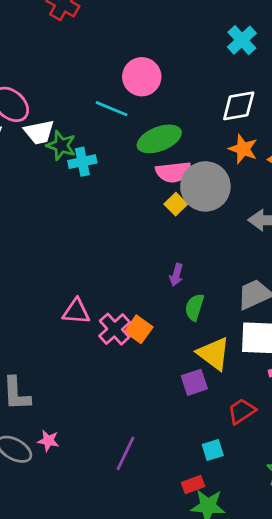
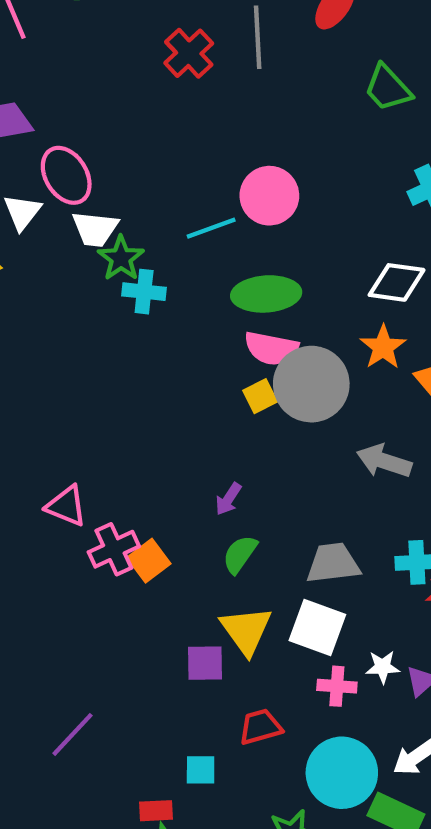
cyan line: (112, 109) -> (211, 228), turned -60

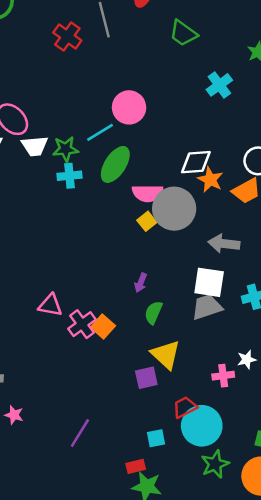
green star: (121, 258) -> (65, 149), moved, turned -30
white diamond: (397, 282) -> (196, 162), moved
green ellipse: (266, 294) -> (115, 164), moved, turned -42
white square: (317, 628) -> (209, 282), moved
cyan circle: (342, 773) -> (202, 426), moved

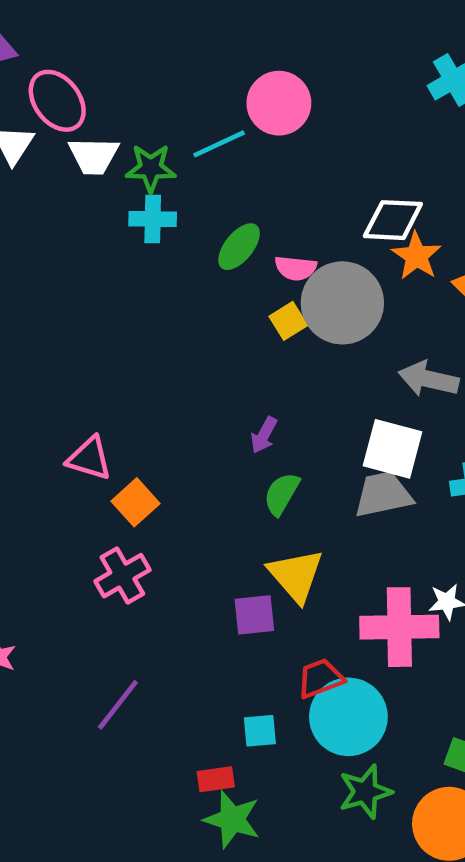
green ellipse: (115, 164) -> (239, 247), moved, size x0.7
pink semicircle: (148, 193) -> (296, 268), size x0.7
pink cross: (82, 324) -> (122, 576), moved
orange square: (103, 327) -> (135, 502), moved
pink cross: (223, 376) -> (399, 627), size x1.8

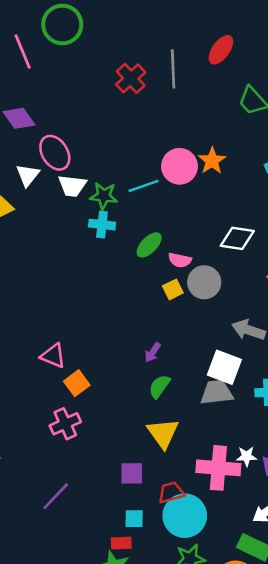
orange star: (416, 256) -> (212, 161), moved
gray circle: (342, 303) -> (204, 282), size x0.7
purple square: (254, 615) -> (132, 473), moved
red rectangle: (216, 779) -> (121, 543), moved

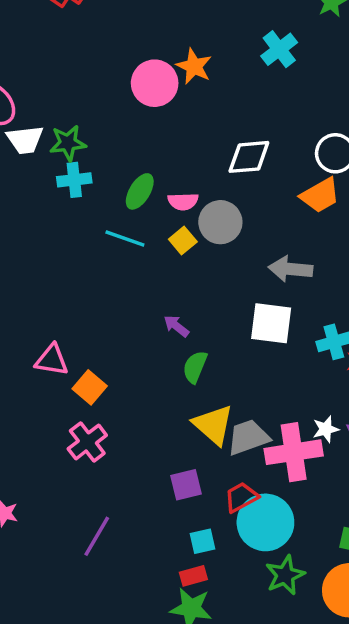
cyan line: (144, 186) -> (125, 238), moved, turned 52
purple arrow: (153, 352) -> (176, 326), turned 108
gray trapezoid: (217, 392) -> (248, 437), moved

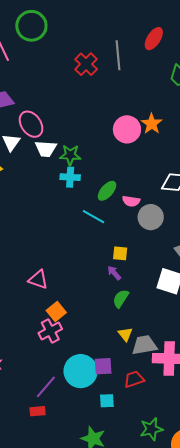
yellow square: (183, 241) -> (120, 253), moved, turned 35
orange square: (90, 387) -> (56, 311), moved
yellow triangle: (213, 425) -> (125, 334), size x0.6
cyan circle: (265, 522) -> (81, 371), moved
red rectangle: (193, 576) -> (38, 411), moved

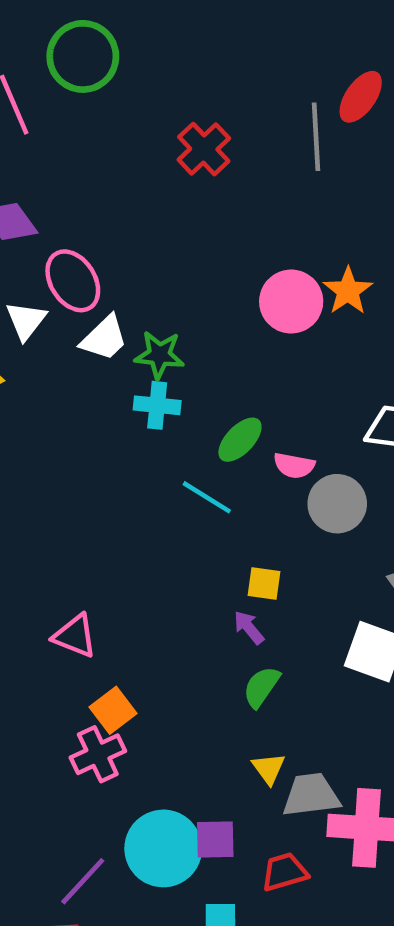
gray line: (118, 55) -> (316, 137), moved
white trapezoid: (46, 149) -> (104, 338), turned -50

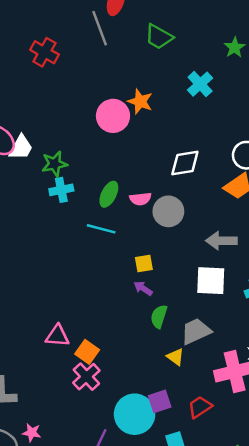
white trapezoid: (104, 338) -> (21, 147), moved
pink triangle: (75, 636) -> (57, 336), moved
gray trapezoid: (311, 795) -> (196, 331), moved

